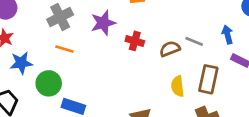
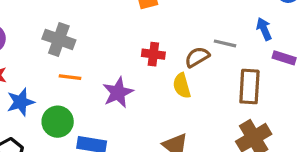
gray cross: (60, 17) -> (59, 39), turned -35
purple star: (103, 23) -> (118, 93), moved
yellow semicircle: (178, 86) -> (182, 86), moved

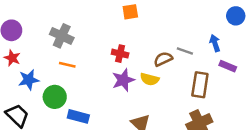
red cross: (153, 54) -> (120, 54), moved
yellow semicircle: (182, 86) -> (150, 79), turned -66
purple star: (118, 93) -> (123, 80), moved

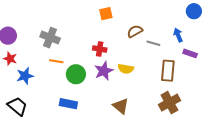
brown semicircle: (163, 59) -> (135, 31), moved
green circle: (55, 97) -> (76, 74), moved

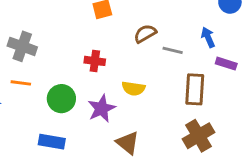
orange line: (56, 61) -> (21, 83), moved
purple star: (104, 71) -> (102, 109), moved

